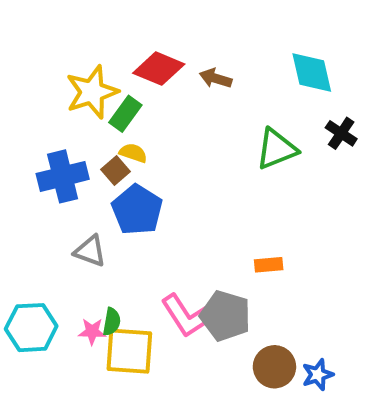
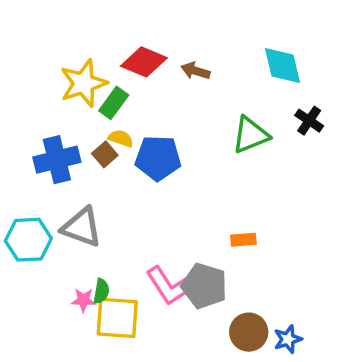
blue pentagon: (137, 210) -> (158, 158), moved, turned -30
gray triangle: (90, 251) -> (82, 227), size x1.4
cyan hexagon: (31, 328) -> (28, 240), moved

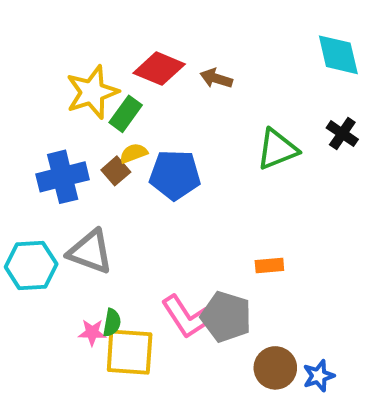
cyan diamond: (282, 65) -> (338, 55), moved
yellow semicircle: (121, 138) -> (134, 153), turned -40

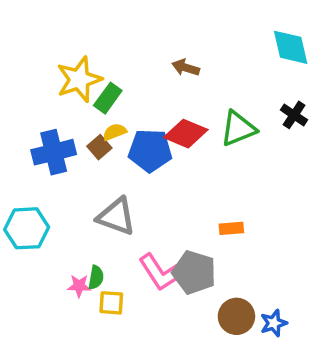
red diamond: (159, 69) -> (186, 134), moved
gray triangle: (90, 252) -> (116, 217), moved
yellow square: (130, 352) -> (111, 303), size x0.6

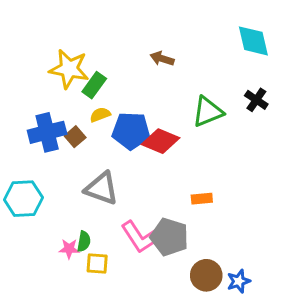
yellow star: (79, 79) -> (69, 69), turned 30
red diamond: (186, 134) -> (161, 141), moved
brown square: (99, 147) -> (75, 137), moved

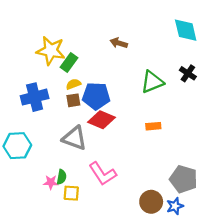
brown square: (75, 137) -> (73, 100), moved, turned 32
red diamond: (161, 141) -> (101, 120), moved
orange rectangle: (202, 199) -> (153, 126), moved
gray pentagon: (169, 237) -> (184, 179), moved

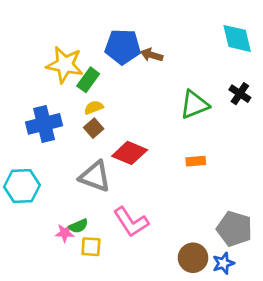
blue pentagon: (96, 96) -> (123, 47), moved
brown square: (73, 100) -> (94, 128), turned -32
green semicircle: (62, 177) -> (79, 226), turned 56

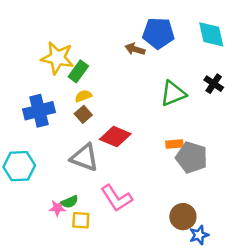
blue pentagon: (123, 47) -> (158, 33), moved
gray pentagon: (234, 229) -> (192, 158), moved
brown circle: (193, 258) -> (183, 217), moved

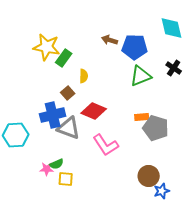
blue pentagon: (158, 33) -> (135, 47), moved
yellow semicircle: (83, 96) -> (84, 76), moved, turned 112
blue cross: (39, 111) -> (53, 115), moved
pink L-shape: (116, 198) -> (106, 145), moved

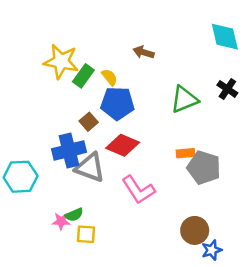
blue pentagon: (135, 47) -> (117, 103), moved
yellow semicircle: (84, 76) -> (110, 77), moved, turned -40

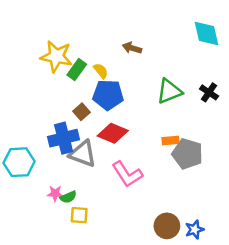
black cross: (227, 89) -> (209, 92), moved
pink star: (61, 221) -> (55, 193), moved
brown circle: (195, 230) -> (167, 226), moved

